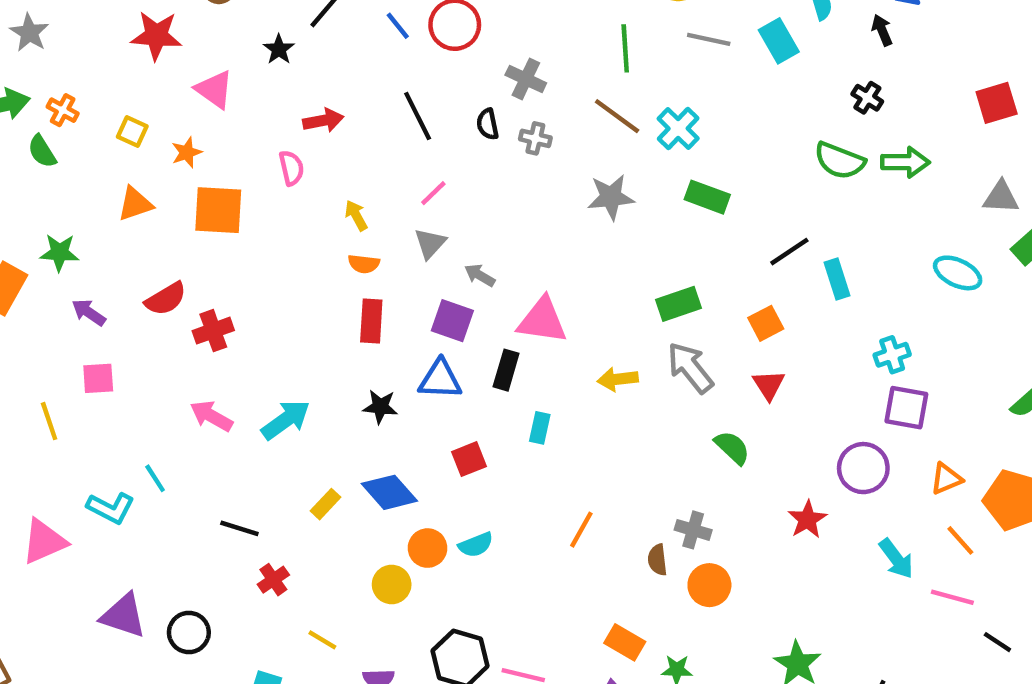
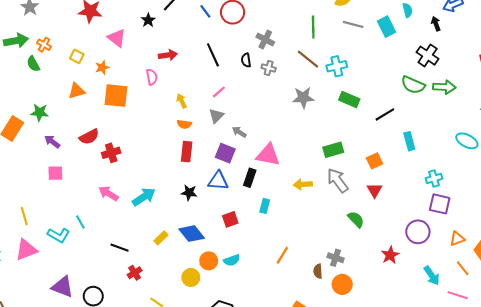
black cross: (867, 98) -> (428, 56), size x1.5
cyan cross: (678, 128) -> (337, 66), turned 30
black line: (789, 252) -> (385, 114), moved
yellow line: (49, 421) -> (24, 216), moved

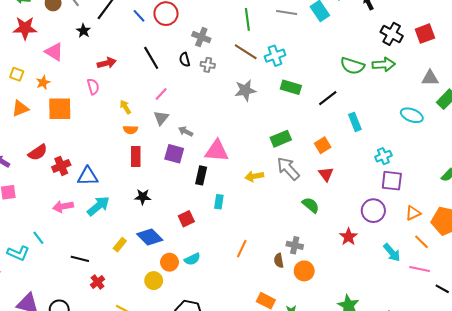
black cross: (428, 56) -> (392, 34), moved
blue triangle: (218, 181) -> (88, 176), moved
pink arrow: (108, 193) -> (63, 206), turned -36

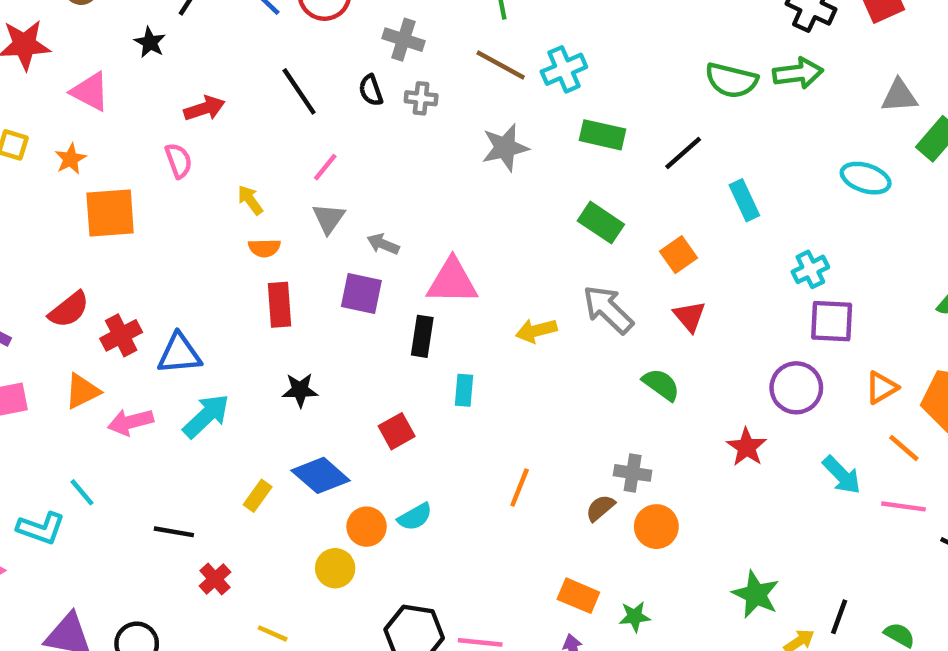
orange triangle: (20, 108) -> (82, 391), moved
green rectangle: (281, 139) -> (601, 223), moved, turned 60
brown semicircle: (279, 261) -> (600, 508), turned 64

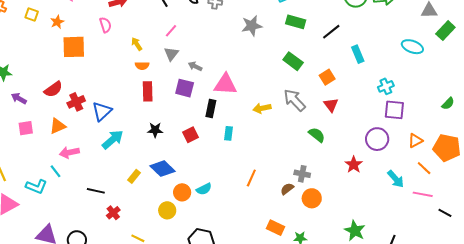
blue triangle: (179, 354) -> (102, 111), turned -40
pink arrow: (131, 422) -> (69, 152), moved
red square: (397, 431) -> (190, 135), moved

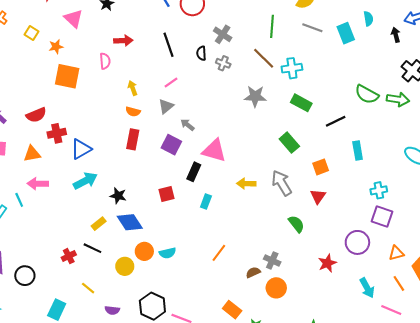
black star: (155, 130) -> (118, 196), moved
black line: (96, 191) -> (92, 248), moved

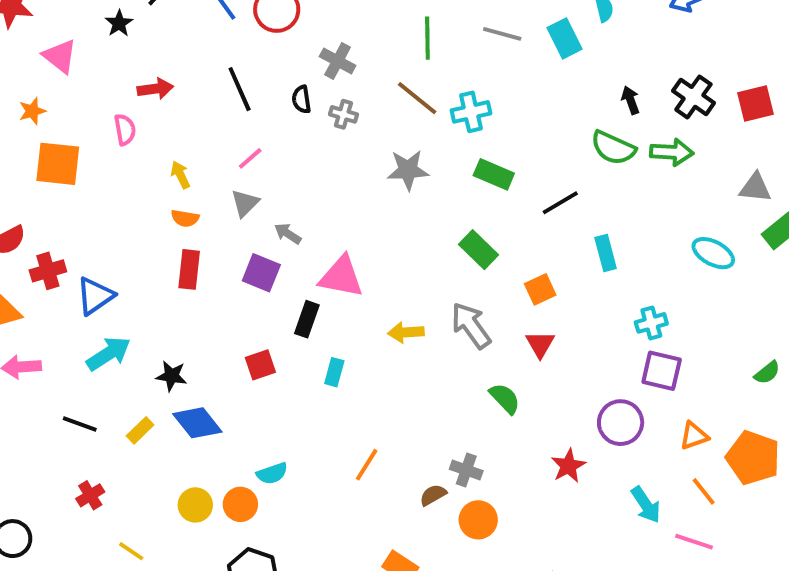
black arrow: (396, 35) -> (630, 100), moved
black line: (92, 248) -> (80, 424), moved
orange circle: (144, 251) -> (240, 504), moved

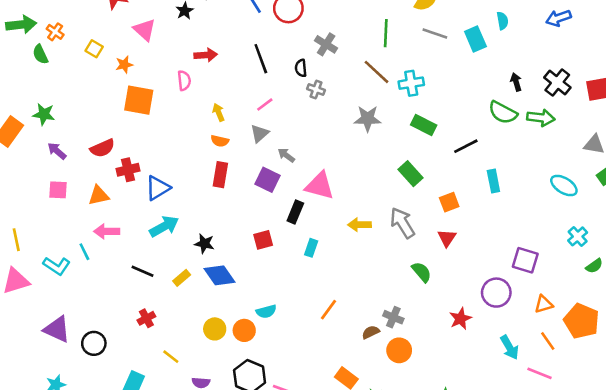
gray cross: (343, 114) -> (316, 90), moved
cyan cross: (651, 323) -> (578, 236), moved, turned -30

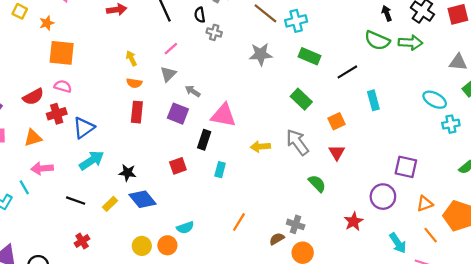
pink semicircle: (184, 80) -> (63, 86), moved, turned -63
cyan cross: (578, 236) -> (451, 124), moved, turned 35

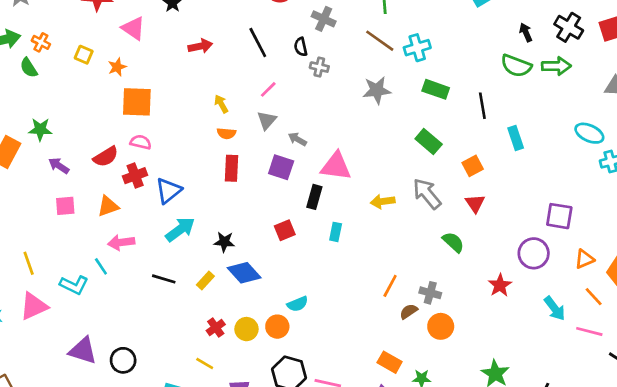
black line: (347, 72) -> (482, 106), turned -65
orange line: (239, 222) -> (390, 286), moved
red cross: (82, 241) -> (216, 327), moved

